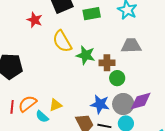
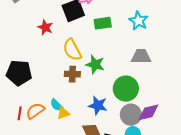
brown cross: (107, 63) -> (72, 74), moved
green circle: (117, 78) -> (126, 89), size x1.6
blue star: (100, 104) -> (98, 105), moved
cyan semicircle: (42, 117) -> (56, 105), moved

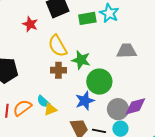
cyan star: (138, 21) -> (109, 13), moved
green circle: (126, 89) -> (99, 82), moved
blue star: (98, 105) -> (85, 101), turned -30

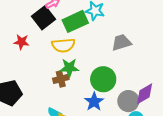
green rectangle: (87, 18) -> (75, 21), size x1.4
yellow semicircle: (58, 46) -> (63, 45), moved, turned -50
green star: (81, 60) -> (69, 68), moved

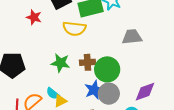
green star: (69, 68) -> (60, 63), moved
brown cross: (61, 79) -> (88, 62), moved
gray circle: (128, 101) -> (109, 94), moved

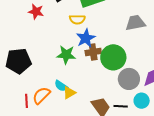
yellow semicircle: (74, 29) -> (77, 19), size x0.7
blue star: (94, 90) -> (86, 38), moved
gray circle: (109, 94) -> (129, 79), moved

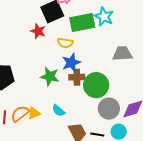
red star: (36, 12) -> (38, 31), moved
cyan semicircle: (61, 86) -> (58, 111), moved
yellow triangle: (69, 93) -> (34, 113), moved

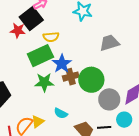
green rectangle: (82, 22) -> (40, 56), moved
red star: (38, 31) -> (18, 30), moved
yellow semicircle: (65, 43) -> (51, 37), moved

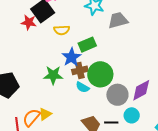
gray trapezoid: (109, 43) -> (118, 20), moved
green rectangle: (40, 56) -> (87, 45), moved, size x0.7
cyan semicircle: (61, 113) -> (83, 87), moved

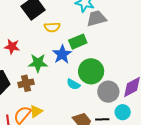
gray trapezoid: (118, 20) -> (97, 18), moved
red star: (29, 22) -> (12, 47), moved
brown cross: (80, 70) -> (26, 83), moved
green star: (53, 75) -> (38, 63), moved

